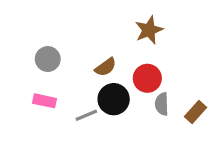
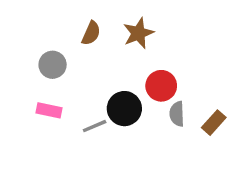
brown star: (149, 30) -> (138, 33), moved
brown semicircle: (106, 67) -> (91, 33), moved, turned -30

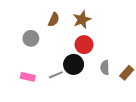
red circle: (161, 86) -> (84, 45), moved
pink rectangle: (49, 110) -> (28, 77), moved

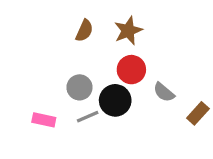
gray circle: (31, 38) -> (79, 87), moved
gray semicircle: (105, 68) -> (164, 92), moved, turned -48

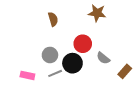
brown semicircle: (84, 31) -> (53, 19), turned -40
brown star: (128, 31) -> (97, 13), moved, turned 30

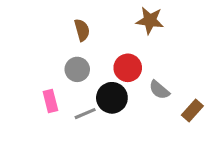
gray circle: (50, 55) -> (77, 69), moved
pink rectangle: (27, 75) -> (50, 101), moved, turned 64

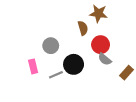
brown semicircle: (82, 30) -> (83, 28), moved
red circle: (128, 68) -> (101, 45), moved

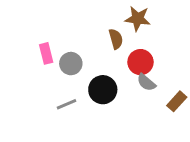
pink rectangle: (33, 66) -> (46, 53), moved
gray line: (56, 75) -> (66, 104), moved

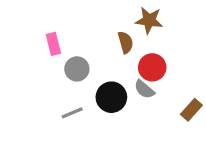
pink rectangle: (46, 53) -> (53, 44), moved
gray semicircle: (146, 82) -> (144, 89), moved

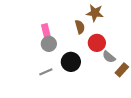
pink rectangle: (53, 44) -> (46, 31), moved
gray semicircle: (144, 89) -> (109, 57), moved

